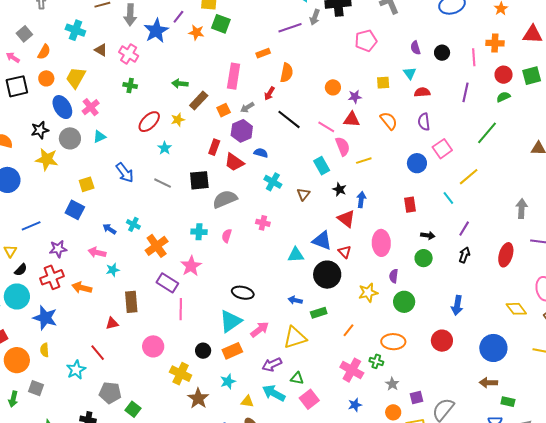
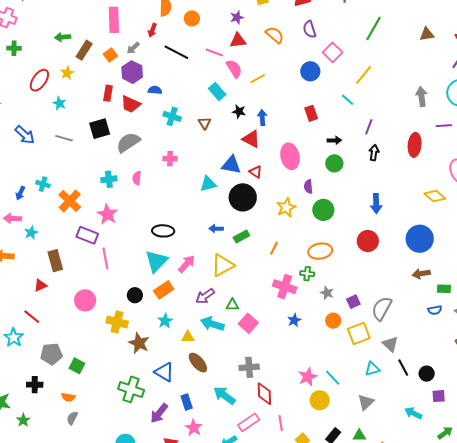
orange circle: (333, 87) -> (192, 18), moved
blue arrow: (109, 229) -> (20, 193), turned -88

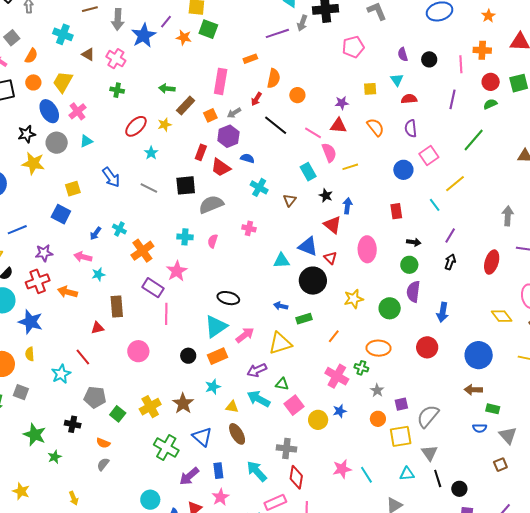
purple semicircle: (308, 187) -> (413, 292), moved, size x1.5
yellow cross: (117, 322) -> (150, 407), moved, turned 35
yellow circle: (320, 400) -> (318, 420), moved

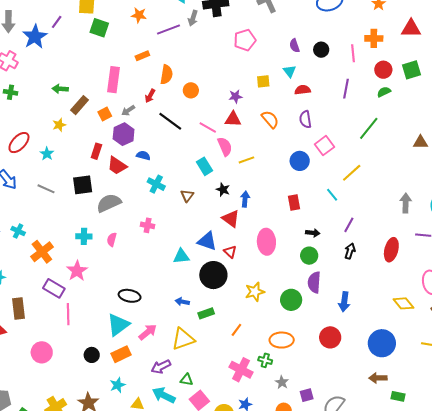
orange star: (184, 37) -> (139, 15), moved
red ellipse: (136, 126) -> (19, 143), moved

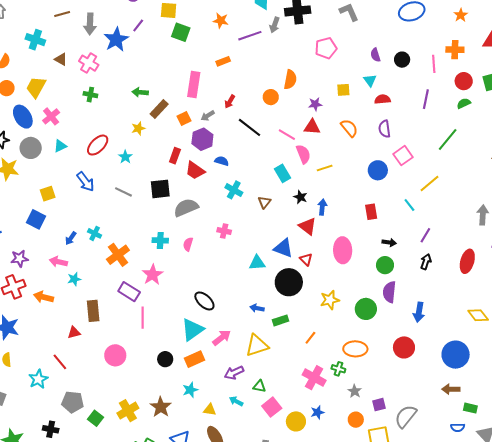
orange semicircle: (166, 75) -> (290, 80), moved
black ellipse: (130, 296) -> (204, 301), turned 30
cyan arrow: (164, 395) -> (236, 401), size x0.6

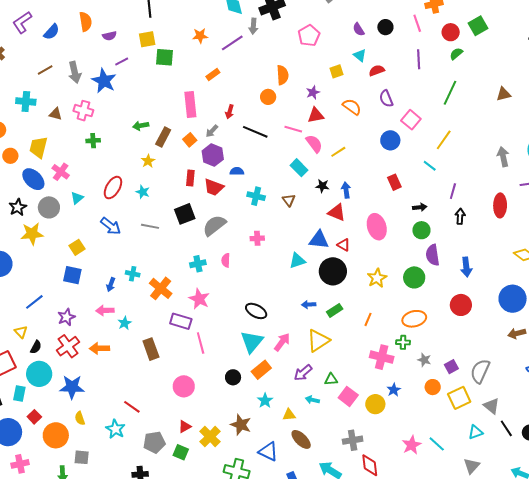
purple line: (138, 25) -> (122, 62), turned 40
red triangle: (74, 333) -> (185, 427), moved

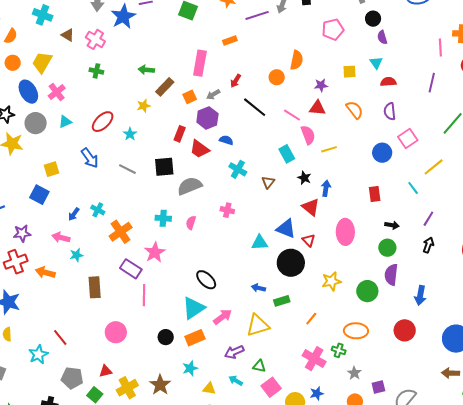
black circle: (385, 27) -> (373, 19), moved

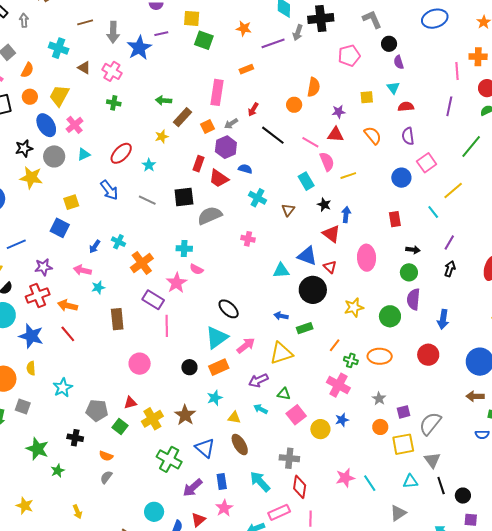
pink semicircle: (191, 223) -> (196, 269), moved, turned -80
red line: (60, 338) -> (68, 334), moved
green cross: (339, 350) -> (351, 360), moved

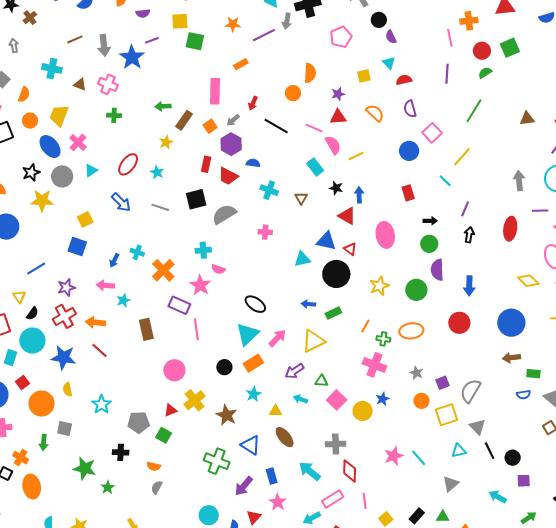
yellow cross: (152, 419) -> (195, 400), moved

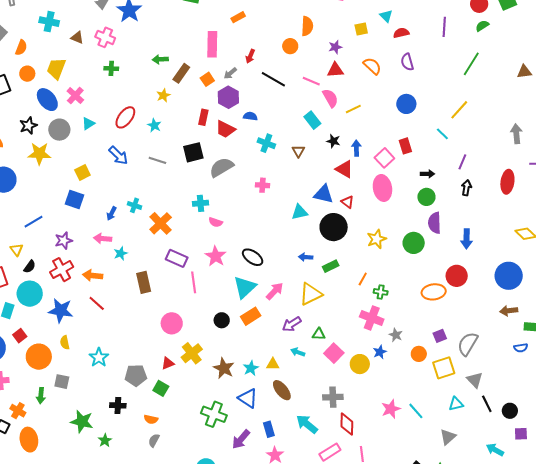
pink square: (432, 133) -> (384, 158), moved
pink star: (200, 285) -> (216, 256), moved
orange ellipse: (411, 331) -> (434, 292), moved
gray star: (416, 373) -> (396, 335), moved
cyan star: (253, 394) -> (251, 368), moved

